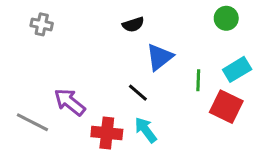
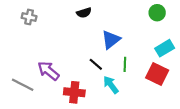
black semicircle: (133, 24) -> (84, 13), moved
green line: (198, 80) -> (125, 64), moved
cyan arrow: (146, 130) -> (111, 85), moved

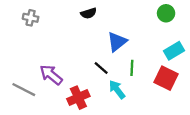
red cross: (74, 92) -> (78, 98), turned -30

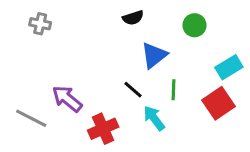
black semicircle: (89, 13) -> (133, 18), moved
green circle: (166, 13) -> (195, 25), moved
red square: (166, 78) -> (218, 103), turned 30

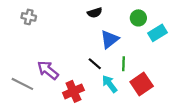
cyan rectangle: (229, 67) -> (158, 33), moved
red square: (218, 103) -> (142, 84), moved

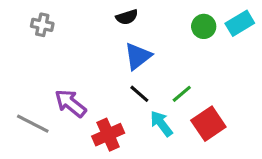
black semicircle: (95, 13) -> (127, 17), moved
cyan rectangle: (158, 33) -> (240, 23), moved
blue triangle: (110, 39) -> (138, 56), moved
green line: (123, 64) -> (182, 94), turned 48

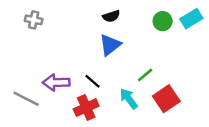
black semicircle: (127, 17) -> (111, 16), moved
black line: (139, 94) -> (92, 81), moved
purple arrow: (70, 103) -> (56, 82), turned -40

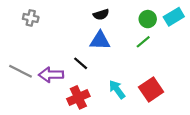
blue triangle: (110, 45) -> (100, 41), turned 40
green line: (145, 75) -> (143, 42), moved
black line: (92, 81) -> (81, 63), moved
gray line: (26, 99) -> (20, 71), moved

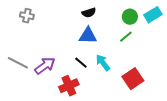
black line: (81, 63) -> (81, 63), moved
purple arrow: (51, 75) -> (45, 66), turned 145
cyan arrow: (117, 89) -> (103, 63), moved

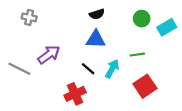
cyan rectangle: (153, 15) -> (167, 27), moved
green line: (126, 37) -> (137, 55), moved, turned 32
cyan arrow: (103, 63) -> (112, 69), turned 66
purple arrow: (45, 66) -> (49, 55), moved

